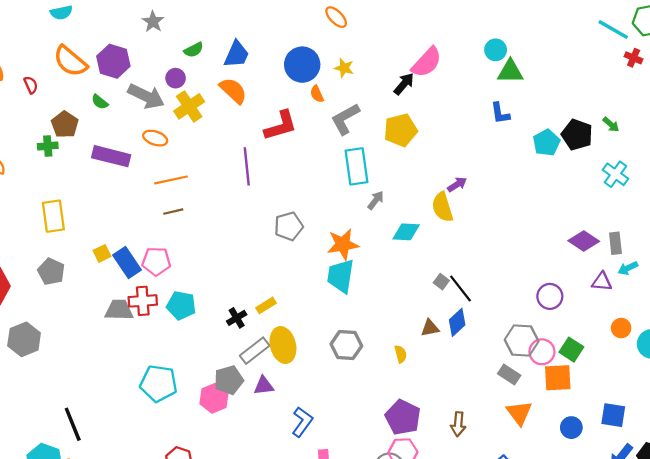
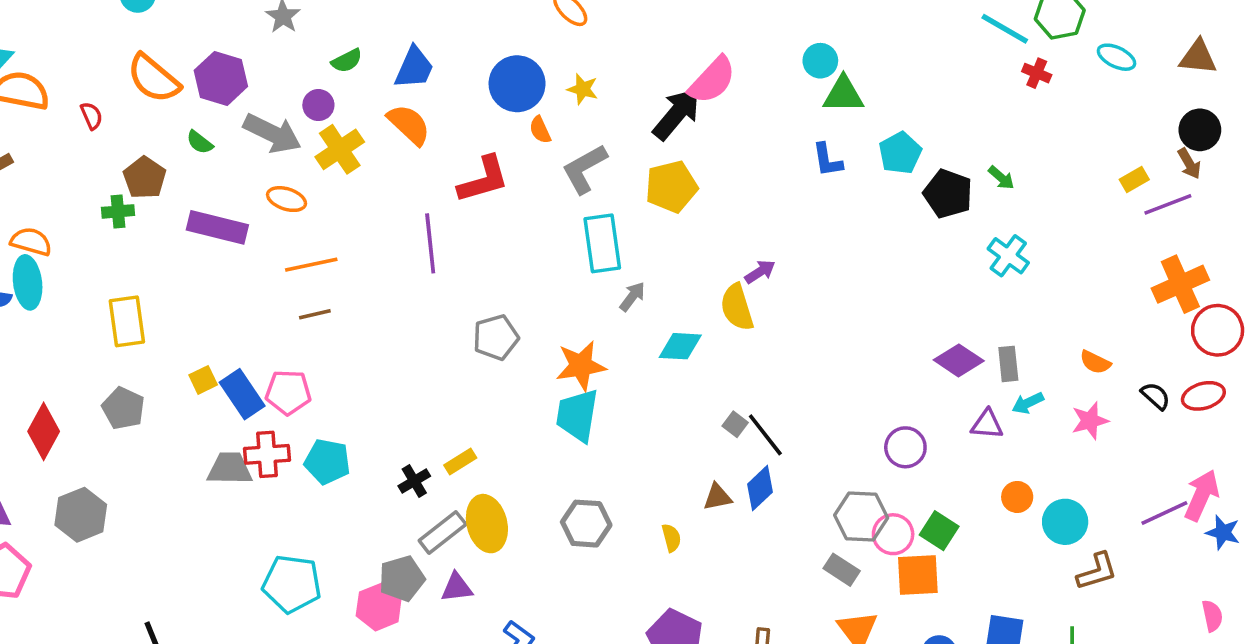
black arrow: (404, 84) -> (677, 114), size x1.5
cyan pentagon: (546, 143) -> (900, 153), moved

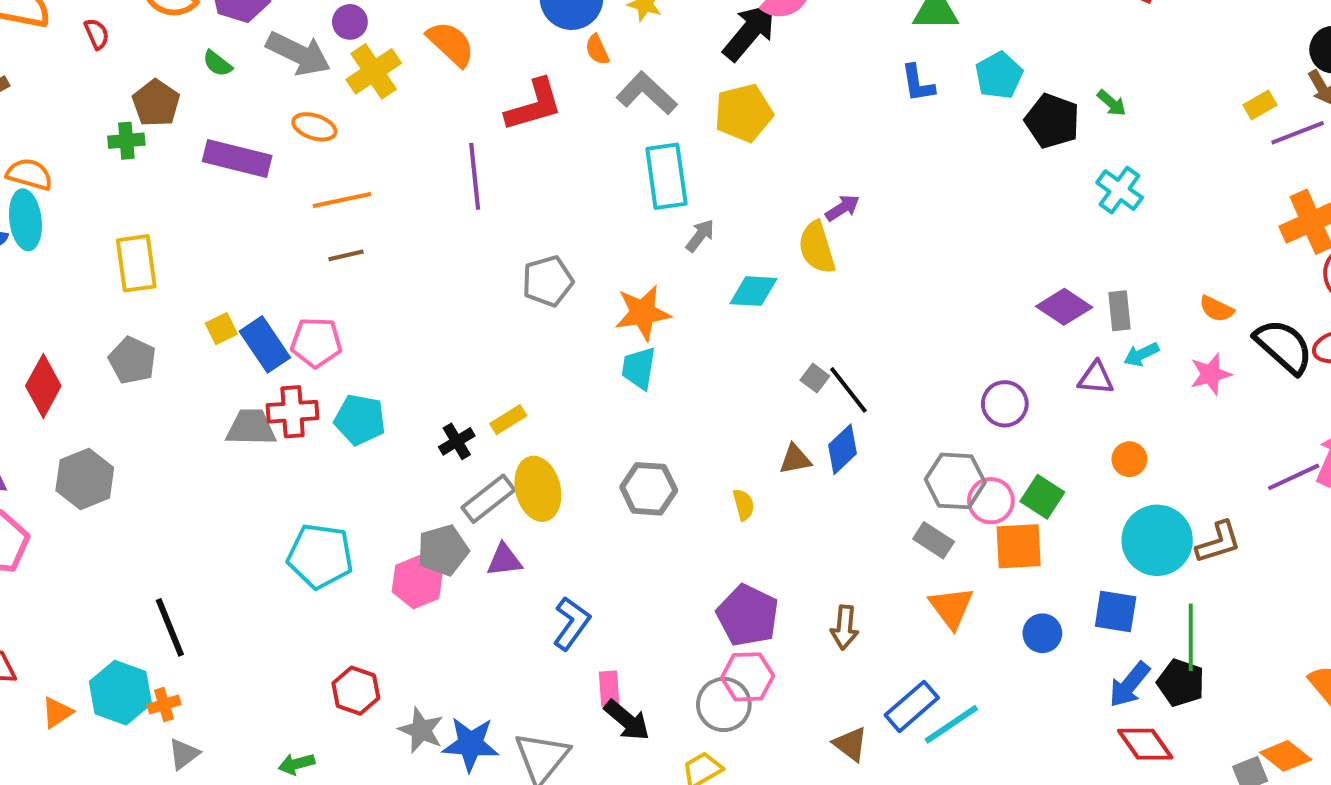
gray L-shape: (584, 169) -> (647, 93), turned 72
black semicircle: (1156, 396) -> (1284, 346), size x1.8
cyan trapezoid: (577, 415) -> (639, 368), size x0.7
cyan circle: (1065, 522) -> (1157, 540), moved, size x1.4

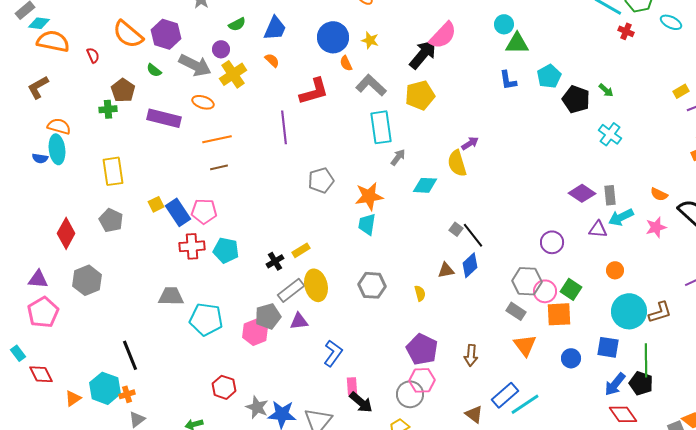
orange semicircle: (451, 44) -> (272, 60), size x0.6
cyan arrow: (1141, 354) -> (621, 217), size x1.4
gray trapezoid: (251, 428) -> (171, 296), moved

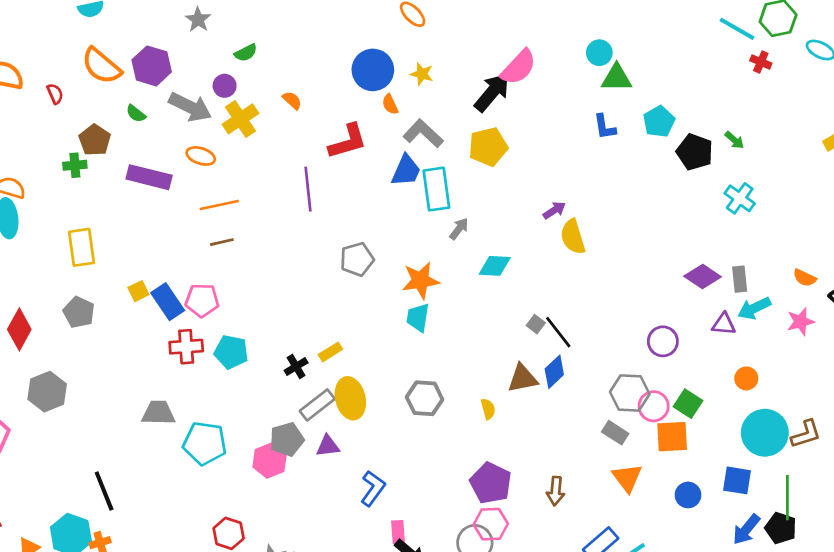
blue trapezoid: (275, 28) -> (406, 171), moved
yellow semicircle: (457, 163) -> (573, 237), moved
brown triangle: (446, 270) -> (522, 378), size x1.4

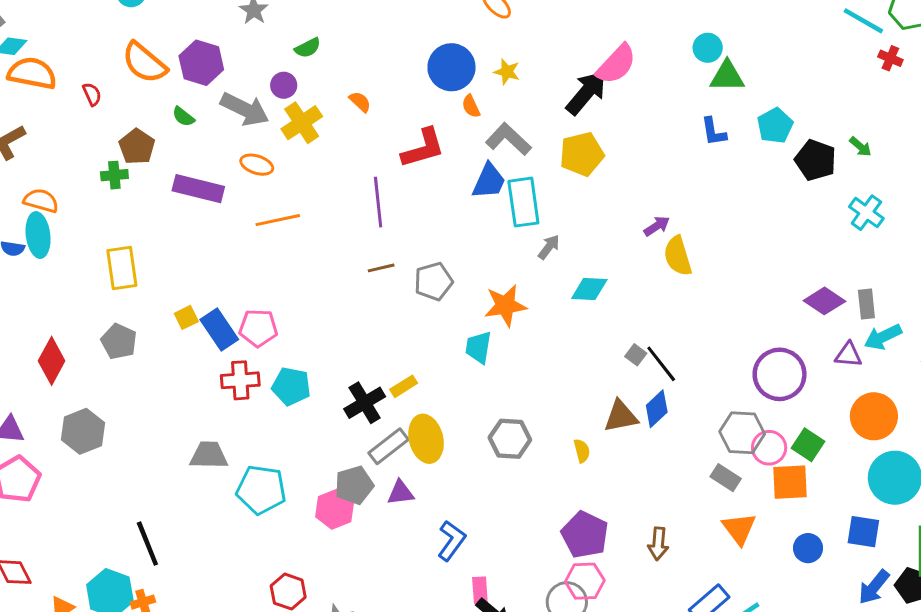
brown line: (222, 242) -> (381, 268), moved
cyan trapezoid: (418, 318) -> (478, 347), moved
purple circle: (663, 341) -> (780, 374), size x1.5
black cross: (296, 367) -> (365, 403), size x1.5
orange circle: (746, 378) -> (874, 416), size x1.8

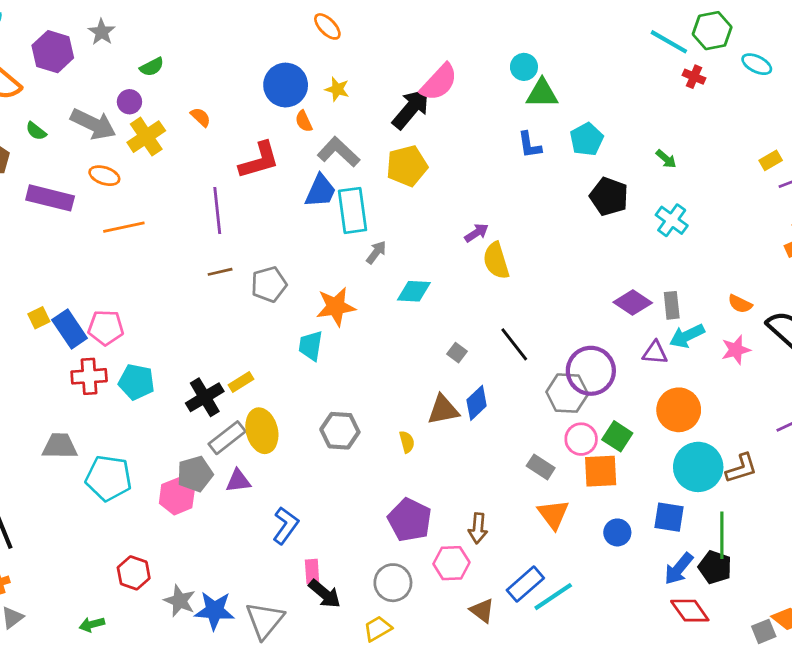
purple hexagon: (201, 63) -> (53, 52), moved
black pentagon: (815, 160) -> (609, 197), moved
black line: (661, 364) -> (514, 344), moved
gray hexagon: (742, 433) -> (567, 393), moved
pink hexagon: (585, 581) -> (451, 563), moved

